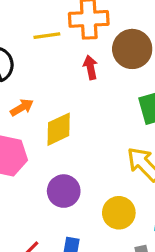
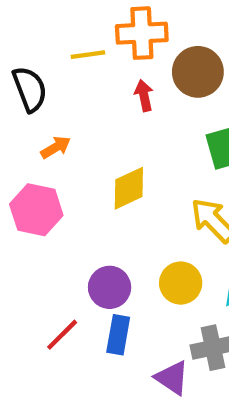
yellow diamond: (59, 129) -> (129, 188), moved
purple circle: (64, 191) -> (110, 287), moved

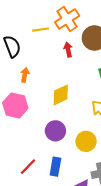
orange cross: (142, 33) -> (67, 19), turned -30
orange arrow: (56, 147) -> (25, 75), turned -48
purple circle: (110, 287) -> (55, 131), moved

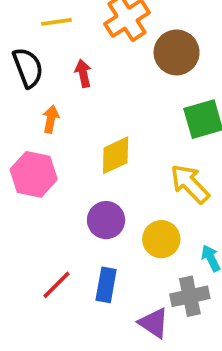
yellow line: (41, 30) -> (57, 22), moved
red arrow: (68, 50) -> (83, 73), moved

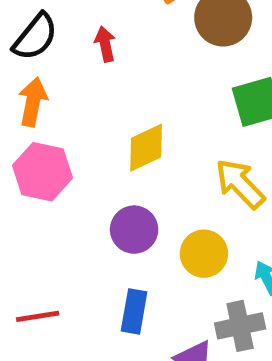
black semicircle: (28, 68) -> (35, 37), turned 60
orange arrow: (51, 119) -> (33, 102), moved, size x1.4
red line: (57, 285) -> (38, 316), moved, turned 36

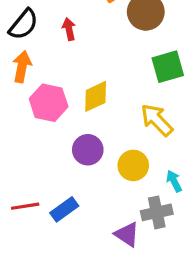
pink hexagon: (42, 172) -> (49, 103), moved
blue rectangle: (134, 311) -> (64, 209), moved, turned 44

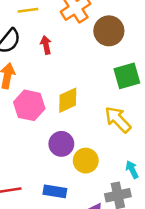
yellow circle: (133, 165) -> (86, 161), moved
blue rectangle: (64, 209) -> (55, 191), moved, turned 45

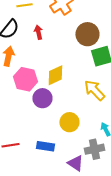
brown circle: (109, 31) -> (87, 34), moved
purple circle: (61, 144) -> (42, 98), moved

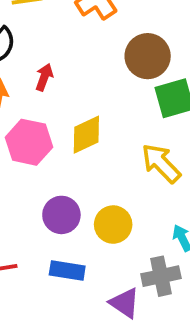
red arrow: (38, 32) -> (44, 77), moved, turned 32
purple circle: (42, 98) -> (61, 215), moved

